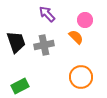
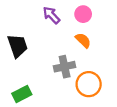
pink circle: (85, 20) -> (83, 14), moved
gray cross: (44, 45) -> (65, 67), moved

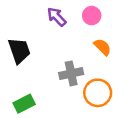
orange semicircle: (83, 40) -> (103, 47), moved

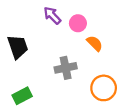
pink circle: (92, 16) -> (78, 23), moved
orange circle: (98, 93) -> (104, 88), moved

